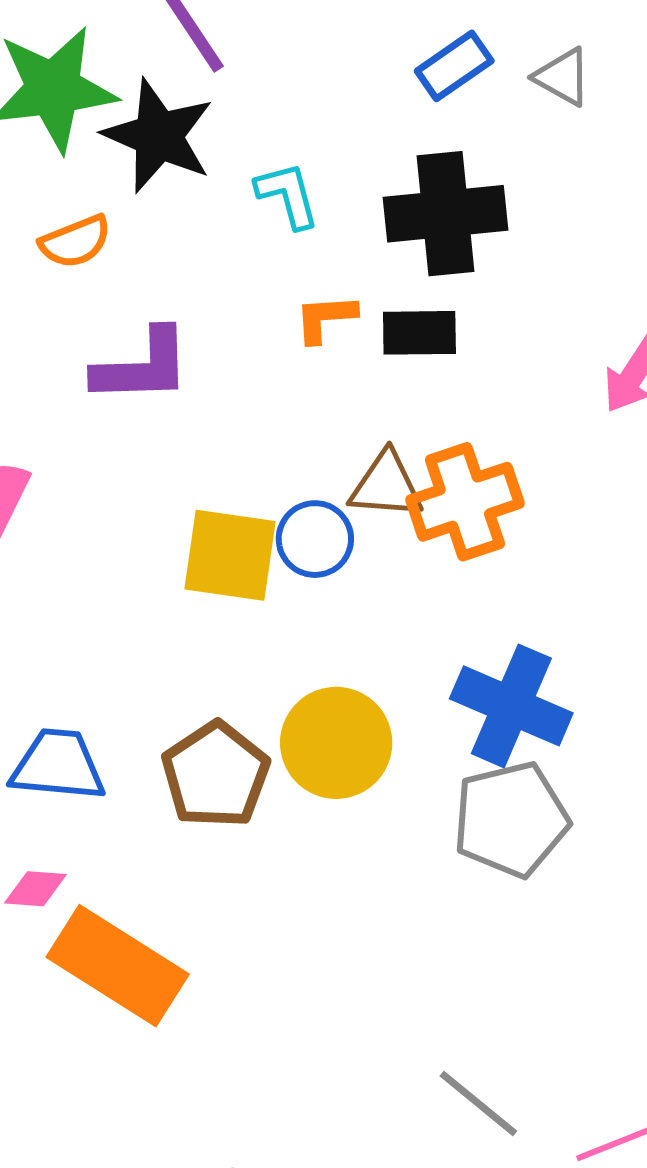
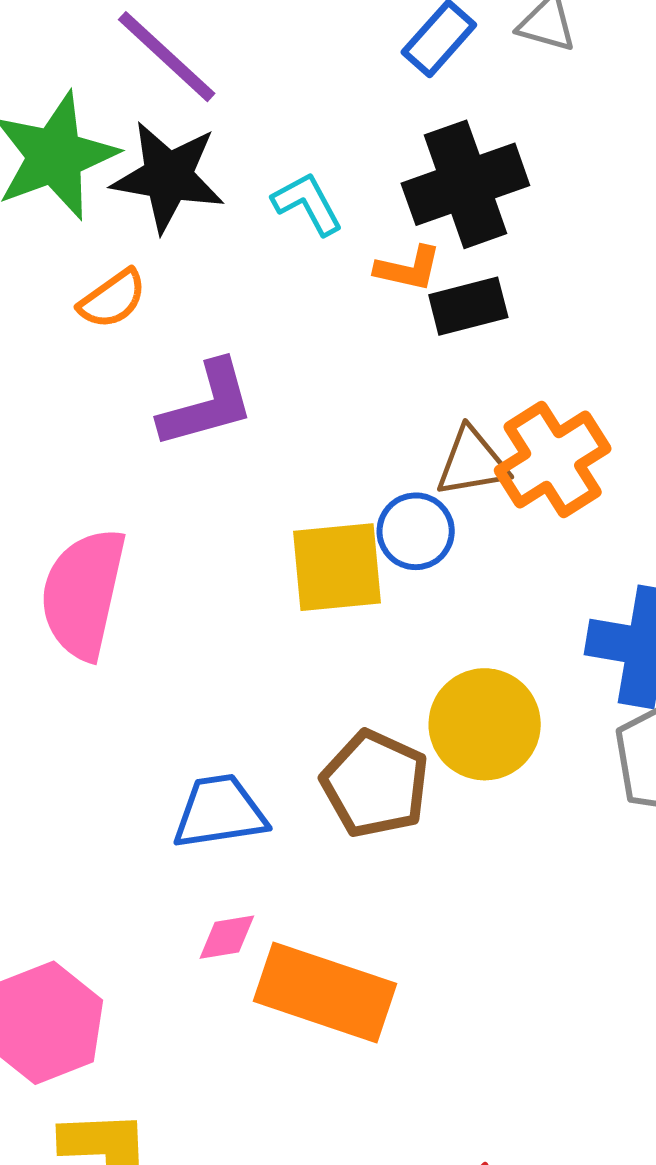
orange L-shape: (325, 318) -> (408, 269), moved, turned -150

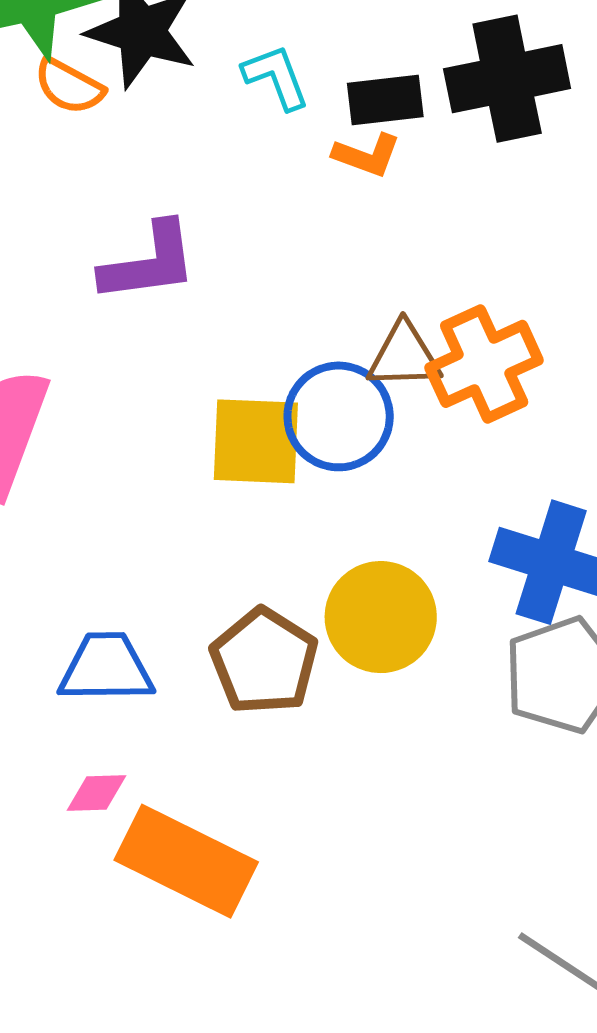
black cross: (465, 184) -> (507, 79), moved
orange semicircle: (112, 299) -> (69, 86), moved, turned 56
black rectangle: (468, 306) -> (385, 100), moved
blue circle: (416, 531) -> (339, 416), size x1.4

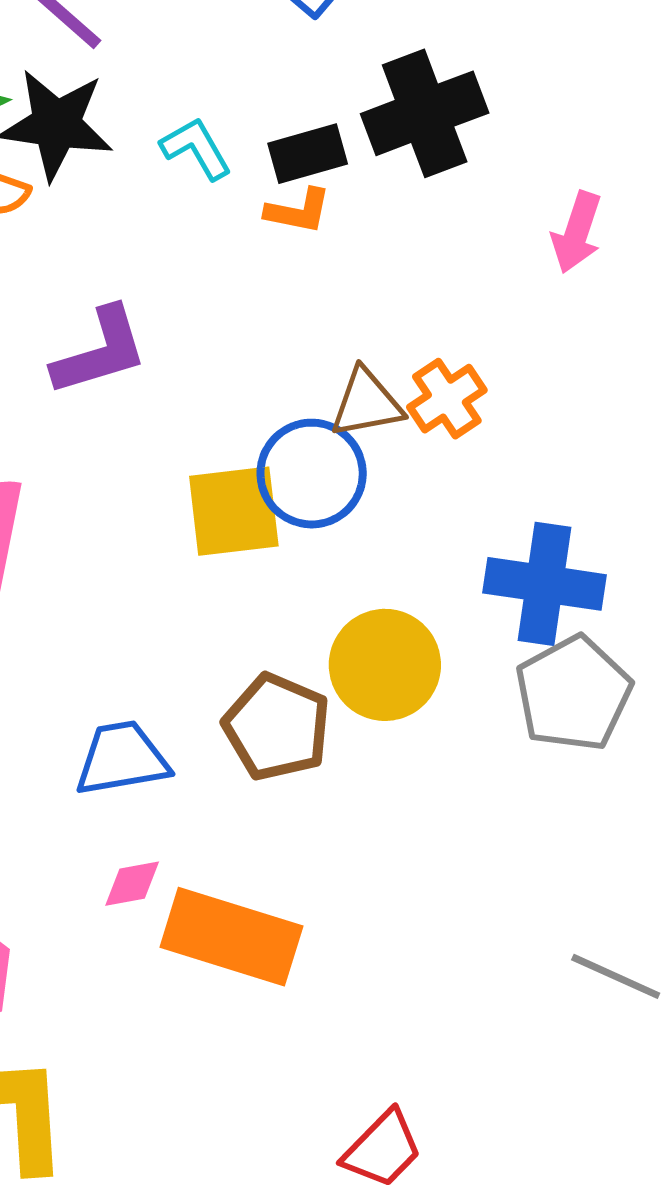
orange cross: (484, 364) -> (447, 399), size x0.7

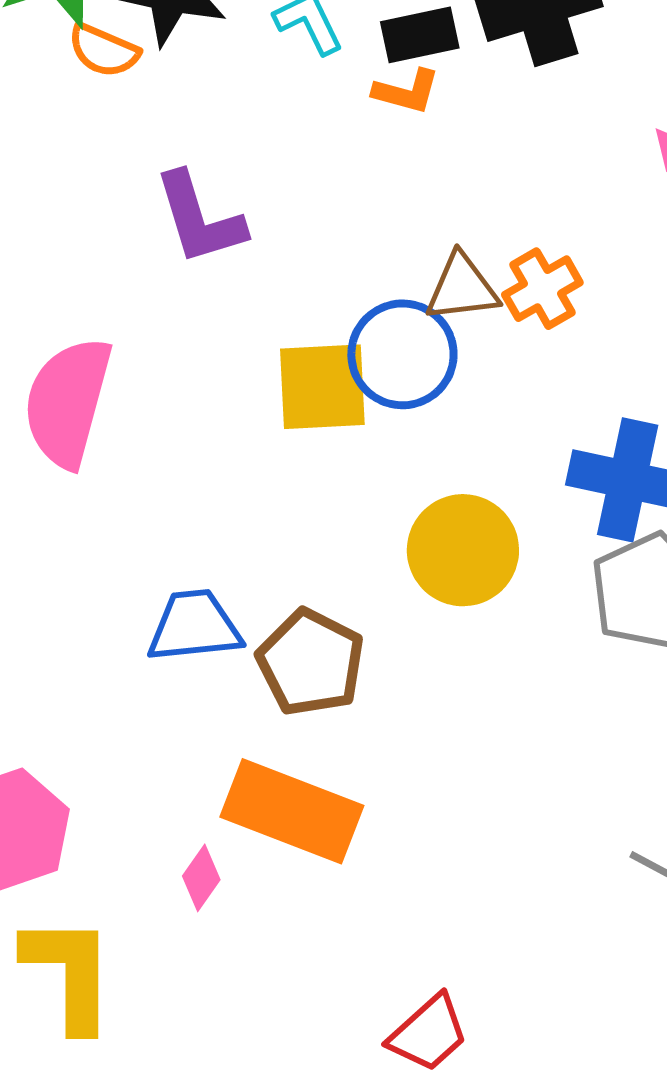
purple L-shape: (100, 351) -> (199, 219), turned 86
brown pentagon: (277, 727) -> (311, 662), moved
pink diamond: (132, 884) -> (201, 878), moved, turned -48

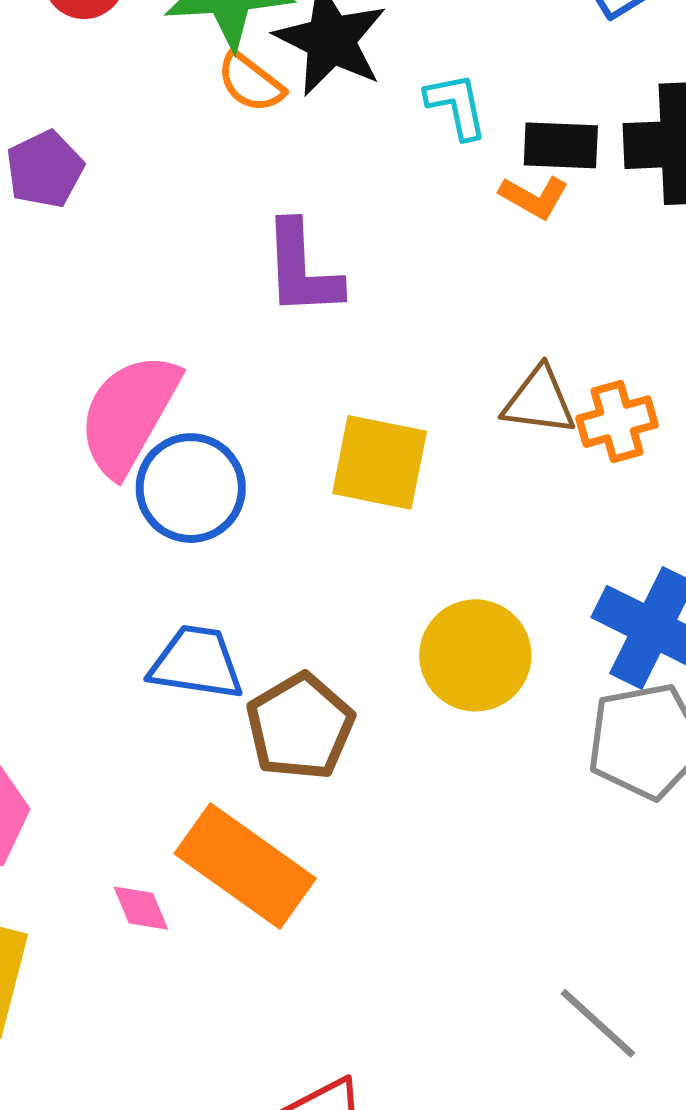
blue circle: (402, 354) -> (191, 488), moved
pink diamond: (201, 878) -> (141, 908), turned -72

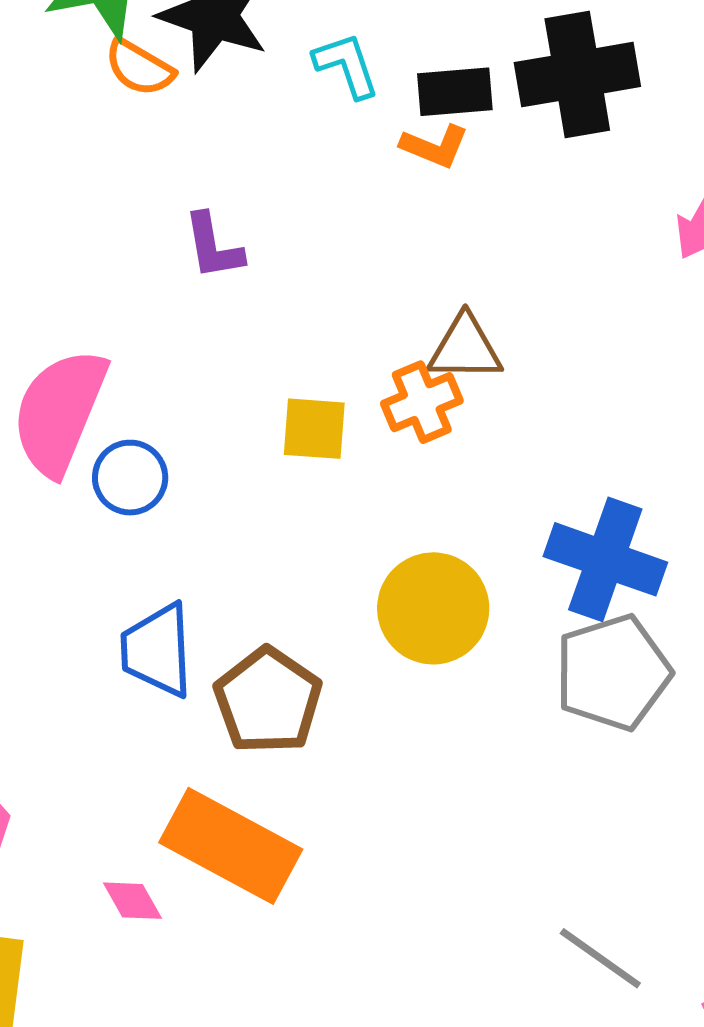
purple L-shape: (302, 269) -> (213, 246), size x0.7
orange cross: (617, 422) -> (422, 402), moved
yellow square: (380, 462) -> (314, 429), size x0.7
blue circle: (191, 488) -> (130, 478), size x0.7
blue trapezoid: (196, 663) -> (157, 650), turned -94

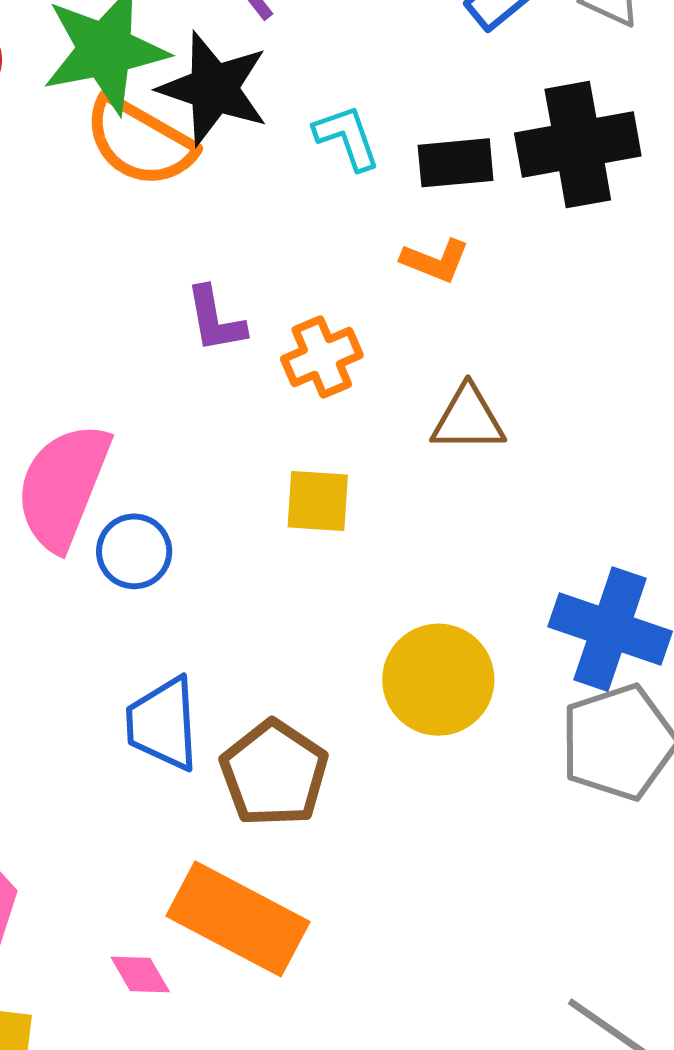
orange semicircle: (139, 68) -> (140, 141), size x1.6
orange L-shape: (435, 146) -> (435, 261), moved
orange cross: (422, 402) -> (322, 357), moved

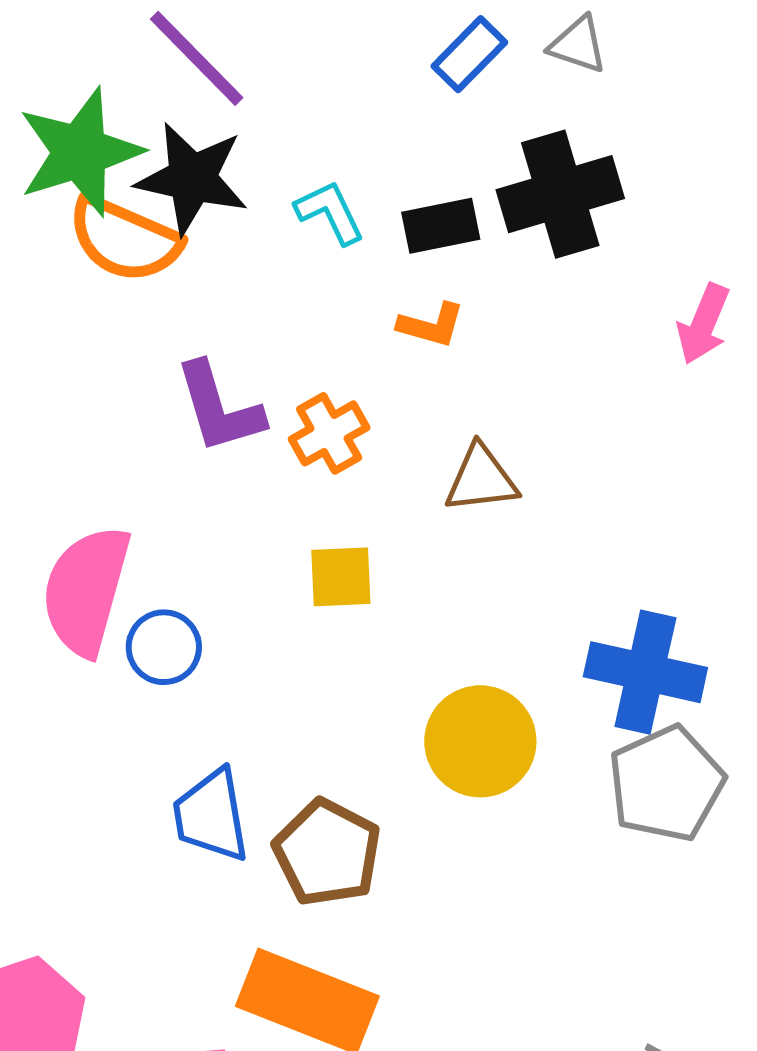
purple L-shape: (215, 319) -> (219, 408), size x1.4

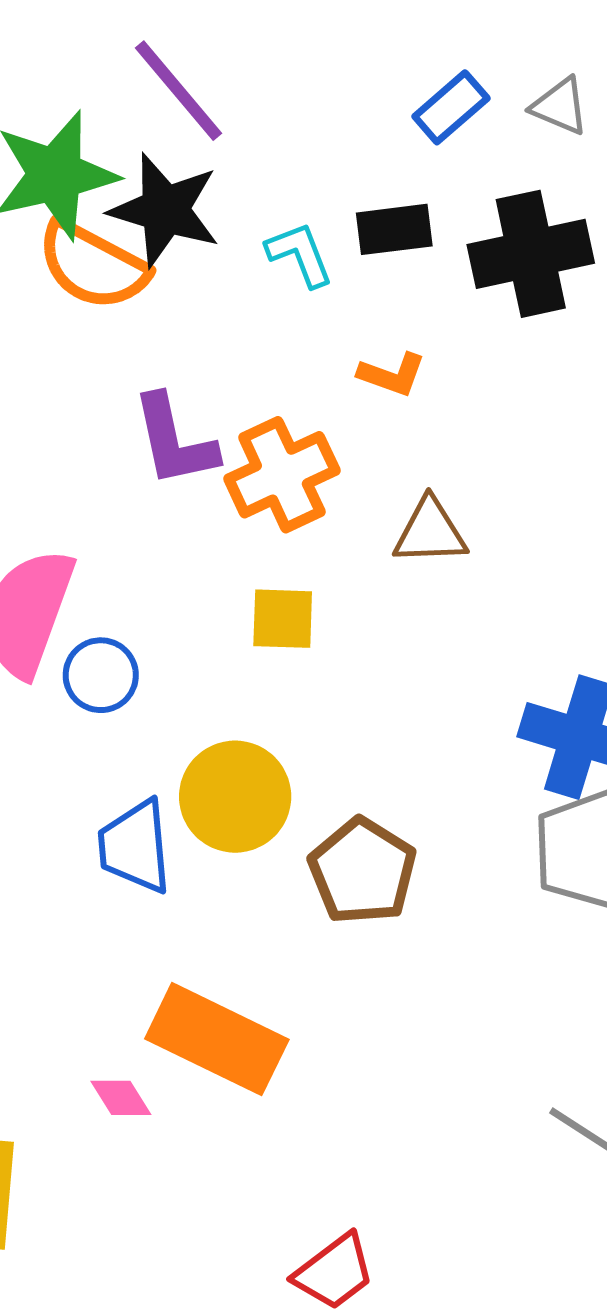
black rectangle: (441, 226) -> (394, 229), moved
orange cross: (329, 433) -> (282, 475), size x1.4
yellow circle: (480, 741) -> (235, 797), moved
brown pentagon: (327, 853) -> (363, 871), moved

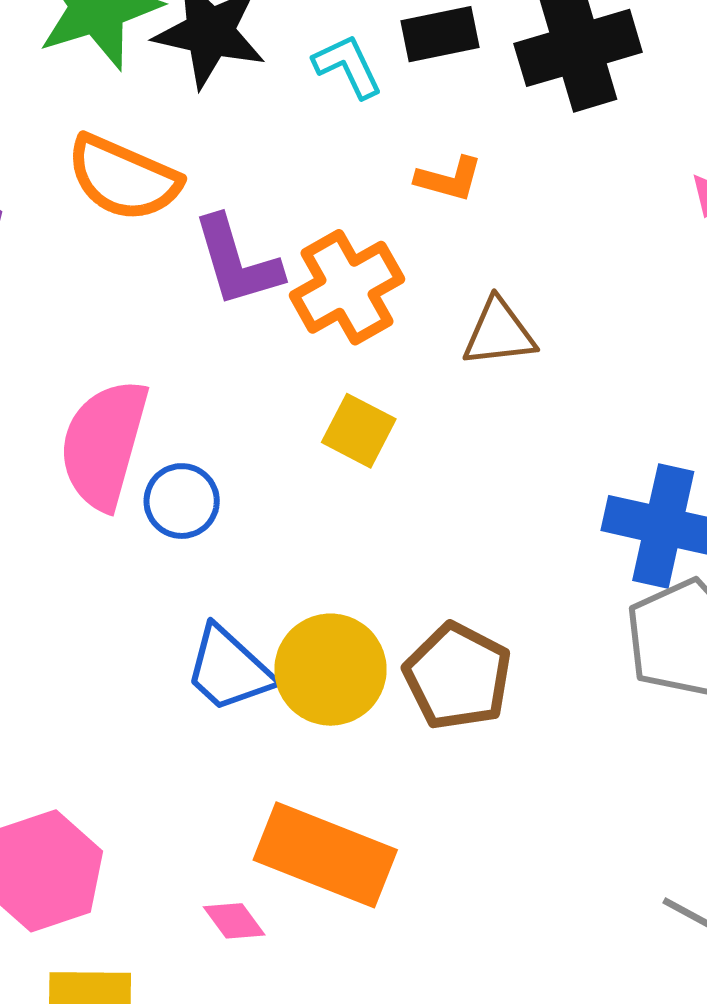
orange semicircle: (93, 265) -> (123, 178), moved
yellow square: (283, 619) -> (359, 431), turned 30
yellow circle: (235, 797) -> (330, 670), moved
blue trapezoid: (135, 847) -> (229, 669), turned -38

